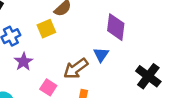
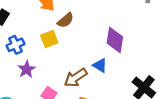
blue triangle: (101, 55) -> (100, 65), turned -35

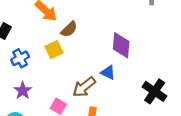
purple star: (27, 69) -> (23, 91), moved

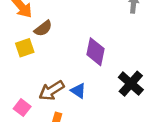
blue triangle: (108, 72) -> (78, 91), moved
black cross: (155, 91) -> (131, 84), moved

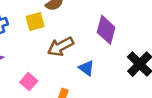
brown arrow: (51, 91) -> (61, 47), moved

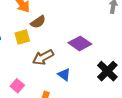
purple diamond: (106, 30) -> (80, 43), turned -70

